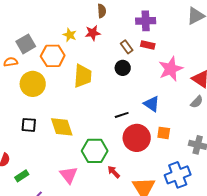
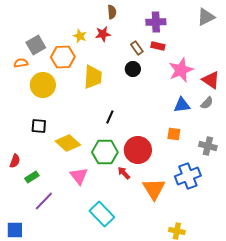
blue triangle: (152, 104) -> (182, 105), moved, turned -42
black line: (122, 115) -> (110, 117), moved, turned -48
yellow diamond: (62, 127) -> (68, 143), moved, turned -30
red circle: (137, 138) -> (138, 150), moved

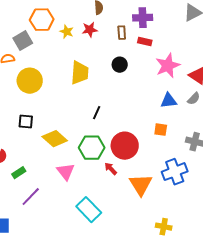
brown rectangle: (137, 48) -> (122, 33), moved, turned 32
orange hexagon: (63, 57) -> (42, 20), moved

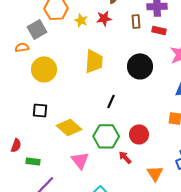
black circle: (120, 65) -> (140, 66), moved, size x1.6
red circle: (125, 146) -> (139, 134), size x0.7
green rectangle: (19, 173) -> (33, 161), turned 40
orange triangle: (141, 185) -> (155, 173), size x0.7

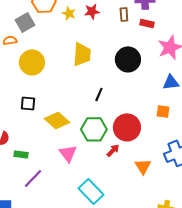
red circle: (139, 134) -> (127, 127), size x1.4
red arrow: (125, 157) -> (113, 150), turned 88

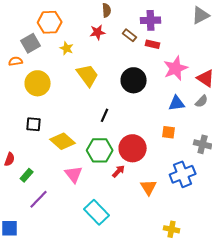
yellow star: (69, 13) -> (67, 48), moved
brown rectangle: (124, 14) -> (130, 35), turned -48
yellow trapezoid: (82, 54) -> (88, 75), turned -40
green rectangle: (21, 154) -> (27, 175), turned -56

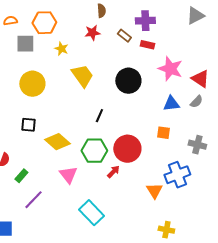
gray square: (31, 43) -> (25, 44), turned 30
orange semicircle: (16, 61) -> (10, 21), moved
pink star: (176, 68) -> (170, 69), turned -30
orange triangle: (149, 187) -> (154, 191), moved

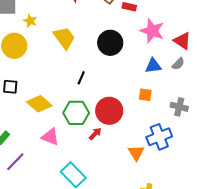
yellow star: (61, 49) -> (30, 21), moved
pink triangle: (68, 175) -> (50, 137), turned -30

